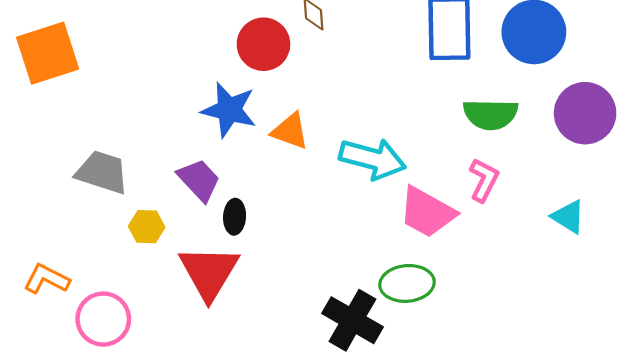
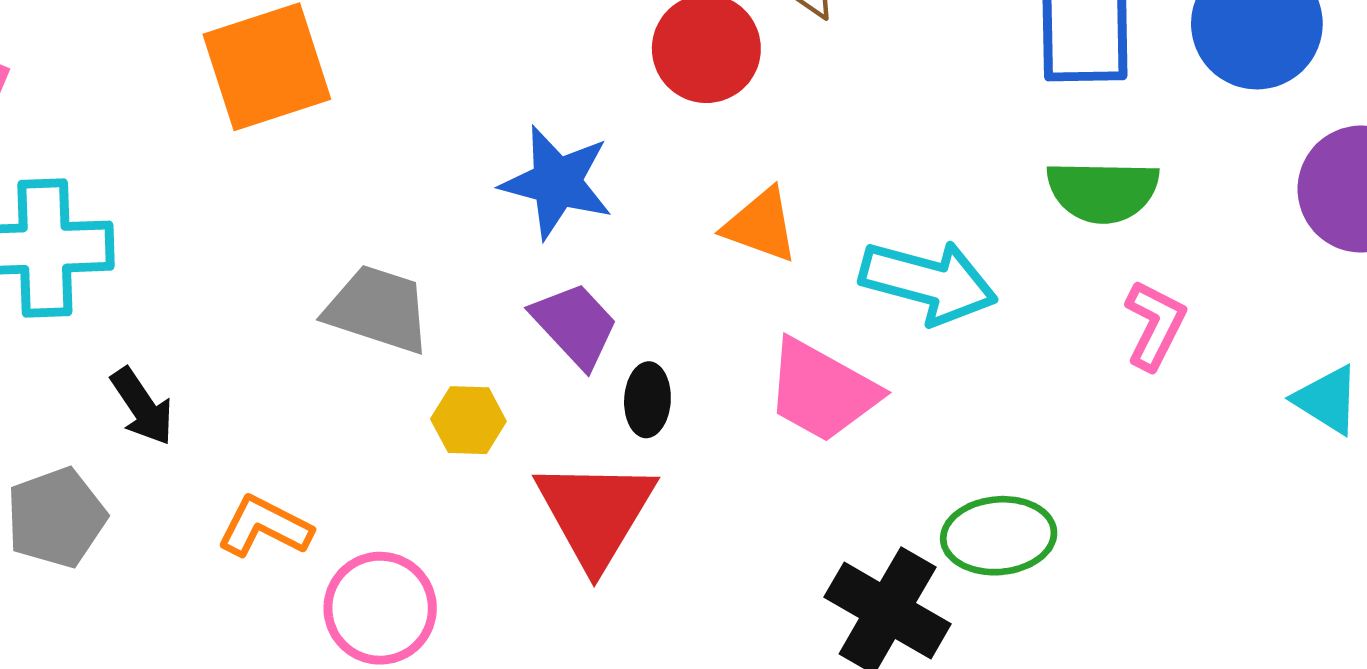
blue star: (229, 110) -> (557, 182), moved
green semicircle: (490, 114) -> (1103, 191), moved
pink trapezoid: (427, 212) -> (822, 391), moved

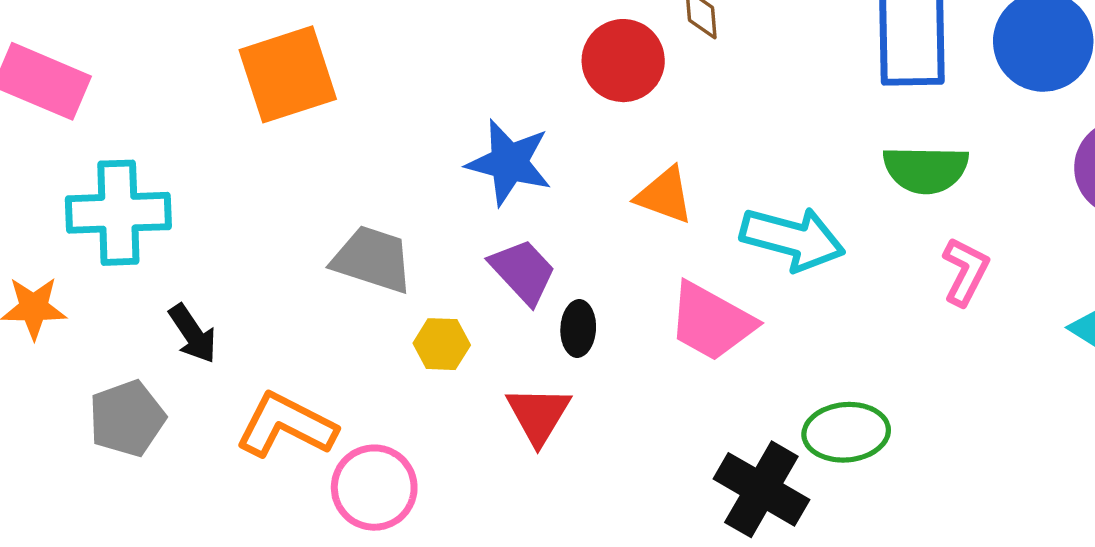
red triangle: (595, 513) -> (538, 415), size x0.7
orange L-shape: (265, 527) -> (286, 425), size x1.4

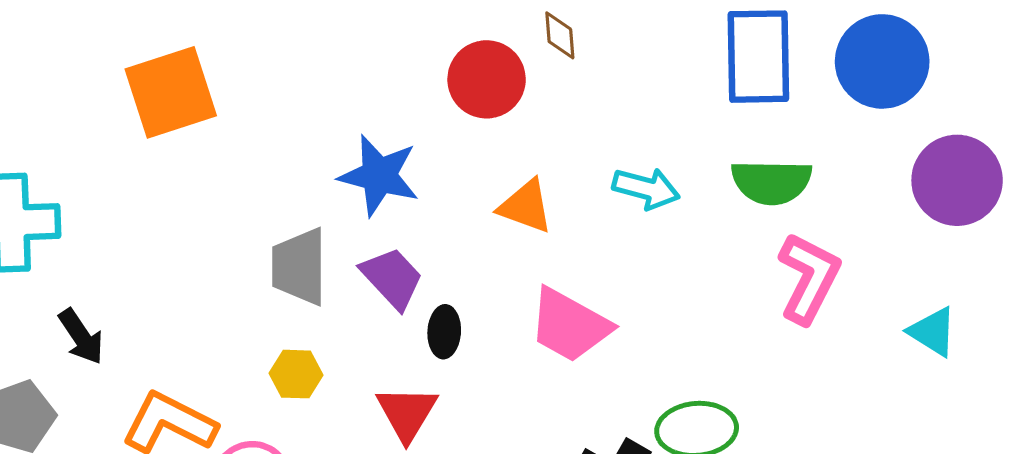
cyan arrow: (793, 239) -> (646, 188), moved, size x0.7
gray trapezoid: (372, 259) -> (299, 267), moved, turned -108
pink L-shape: (965, 271) -> (809, 278), size x1.4
yellow hexagon: (442, 344) -> (296, 374), moved

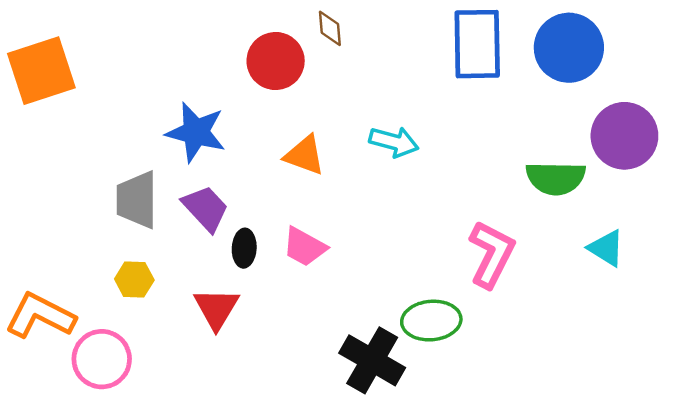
green semicircle: (771, 182) -> (556, 178), moved
pink L-shape: (809, 278) -> (492, 254), moved
pink trapezoid: (570, 325) -> (305, 247), moved, size x0.7

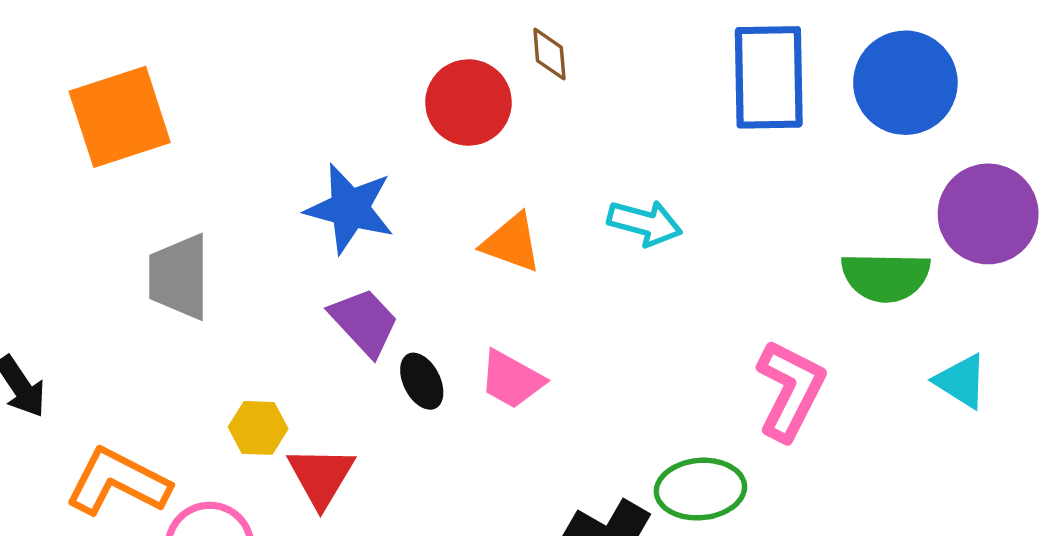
gray trapezoid: (137, 200) -> (179, 277), moved
black ellipse: (244, 248) -> (422, 381), turned -30
red triangle: (216, 308) -> (321, 476), moved

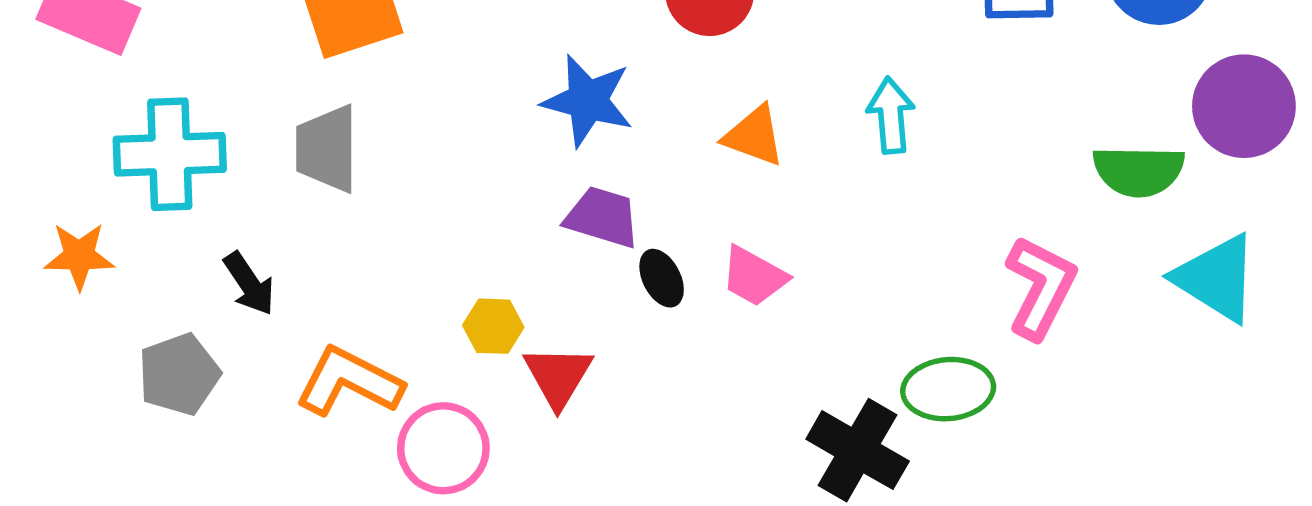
cyan arrow: (645, 223) -> (891, 115), turned -110
gray trapezoid: (179, 277) -> (327, 149), moved
purple trapezoid: (364, 322) -> (602, 217), turned -30
cyan triangle: (961, 381) -> (1216, 278), size x1.6

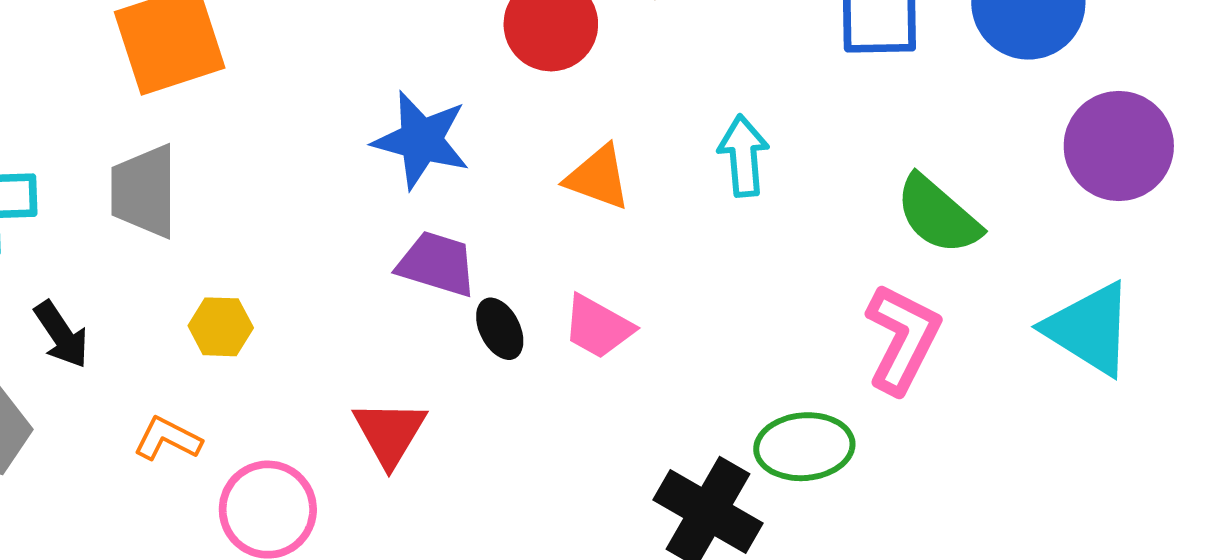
green semicircle: (1139, 171) -> (938, 215), moved, turned 40
yellow hexagon: (493, 326) -> (221, 327), moved
orange L-shape: (349, 382) -> (168, 439), size x0.6

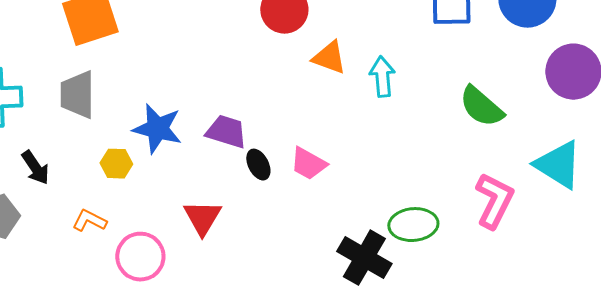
blue star: (421, 140) -> (157, 129), moved
orange triangle: (598, 177) -> (329, 58), moved
pink L-shape: (903, 339) -> (494, 201), moved

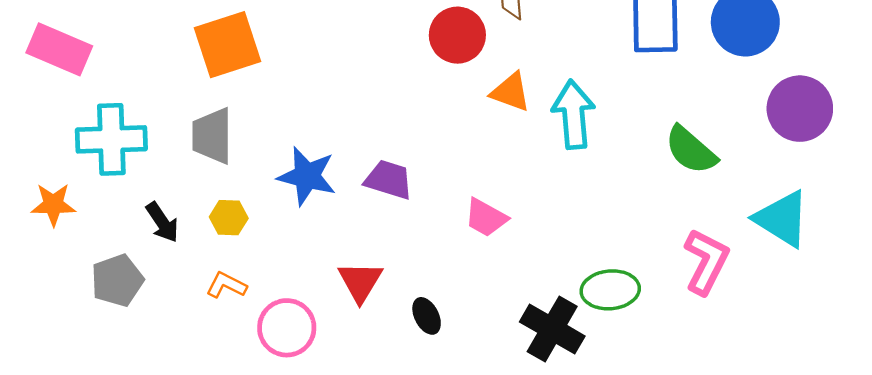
cyan arrow: (382, 77) -> (573, 114), size x1.4
yellow hexagon: (116, 164) -> (229, 218), moved
black ellipse: (258, 165) -> (427, 316), moved

